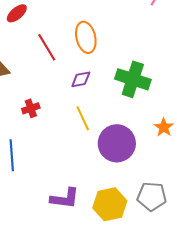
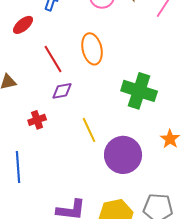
purple diamond: (81, 79) -> (62, 91), moved

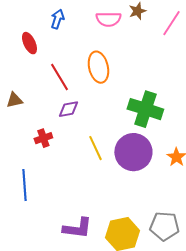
red ellipse: (23, 25) -> (29, 43), turned -75
purple circle: (123, 155) -> (133, 152), moved

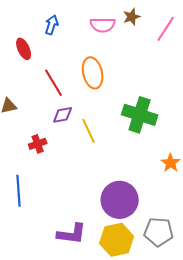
yellow line: (95, 148) -> (89, 131), moved
purple circle: (133, 152) -> (120, 200), moved

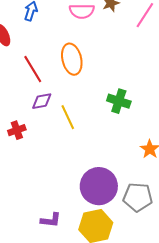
green cross: (140, 115) -> (119, 101), size x0.7
gray pentagon: (159, 232) -> (138, 197), moved
purple L-shape: (72, 234) -> (51, 220), size x0.7

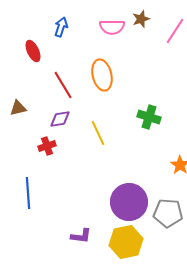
purple diamond: (42, 101) -> (60, 119), moved

